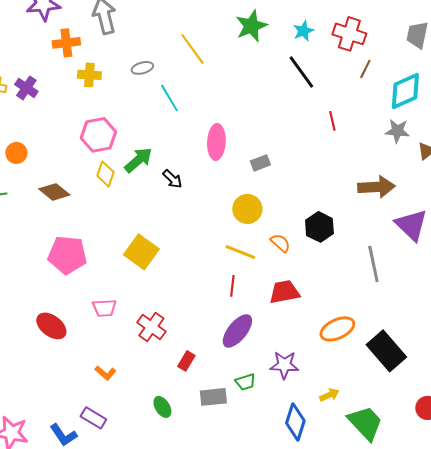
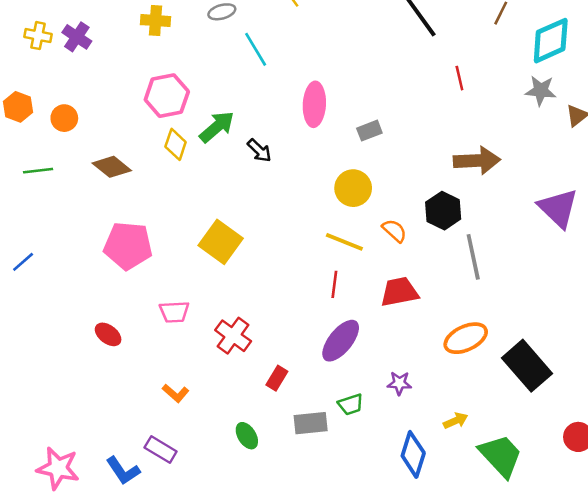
brown arrow: (376, 187) -> (477, 161), moved
gray line: (373, 264) -> (473, 257), moved
red ellipse: (51, 326) -> (108, 334), size x0.7
purple star: (284, 365) -> (399, 383), size x0.7

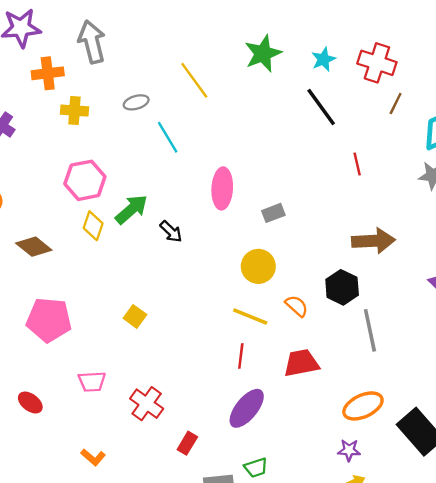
yellow square: (221, 242) -> (135, 316), size x0.6
purple star: (399, 383) -> (349, 450), moved

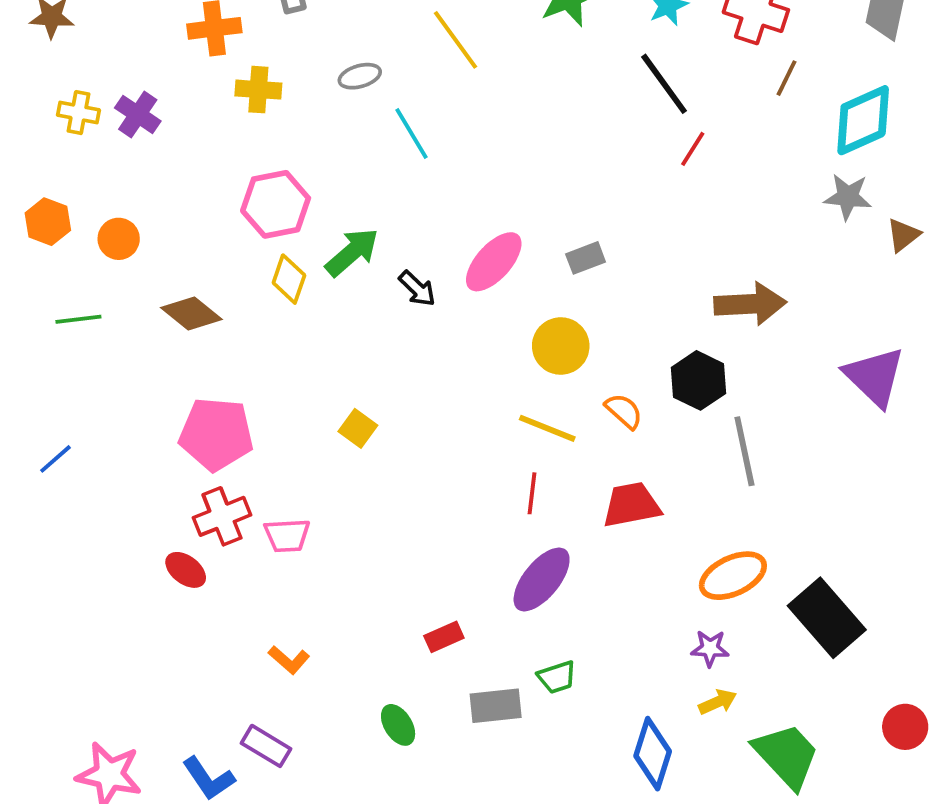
red line: (357, 164) -> (693, 149), moved, turned 45
pink ellipse: (222, 188) -> (494, 262), moved, turned 39
red cross: (147, 404) -> (222, 516), moved, turned 32
red rectangle: (187, 443) -> (444, 637), turned 35

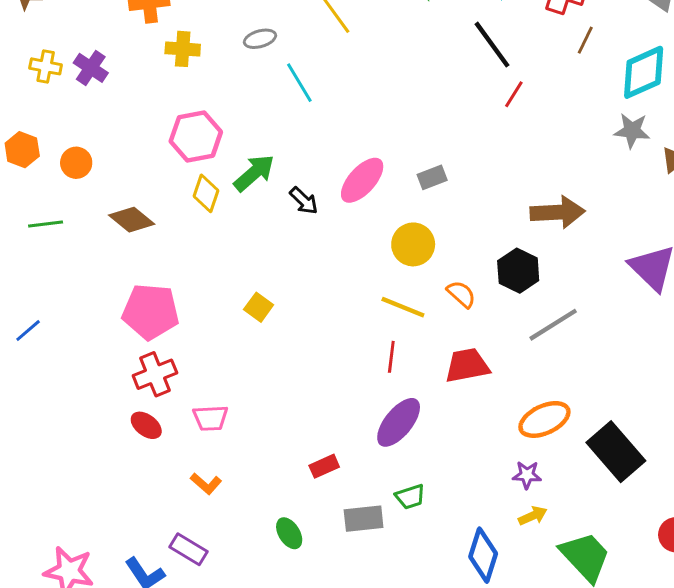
gray line: (744, 451) -> (553, 325), turned 70
pink trapezoid: (287, 535) -> (210, 418), moved
red ellipse: (186, 570) -> (146, 425), moved

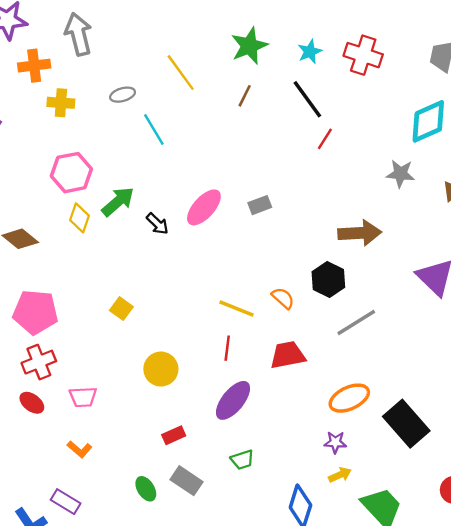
brown line: (585, 40) -> (245, 96), moved
gray star: (632, 131) -> (400, 174), moved
yellow circle: (413, 244) -> (161, 369), moved
gray rectangle: (364, 519) -> (186, 481), moved, turned 40

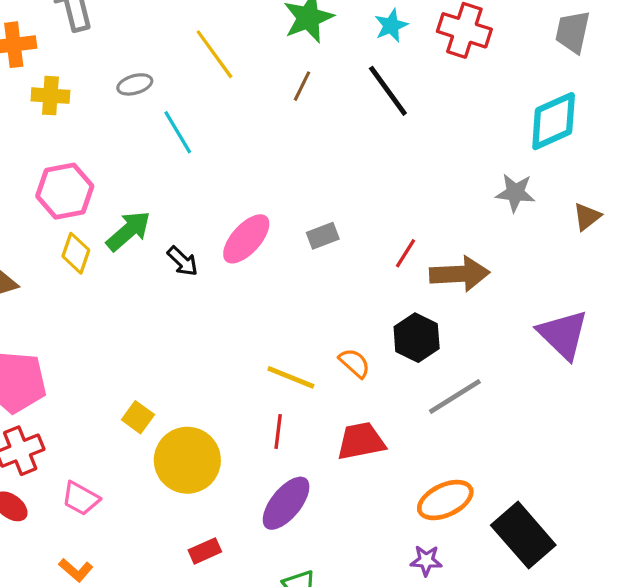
red line: (325, 139) -> (405, 253), moved
yellow square: (121, 309) -> (138, 417), moved
yellow circle: (161, 369) -> (187, 460), size x1.4
pink trapezoid: (83, 397) -> (81, 498), turned 32

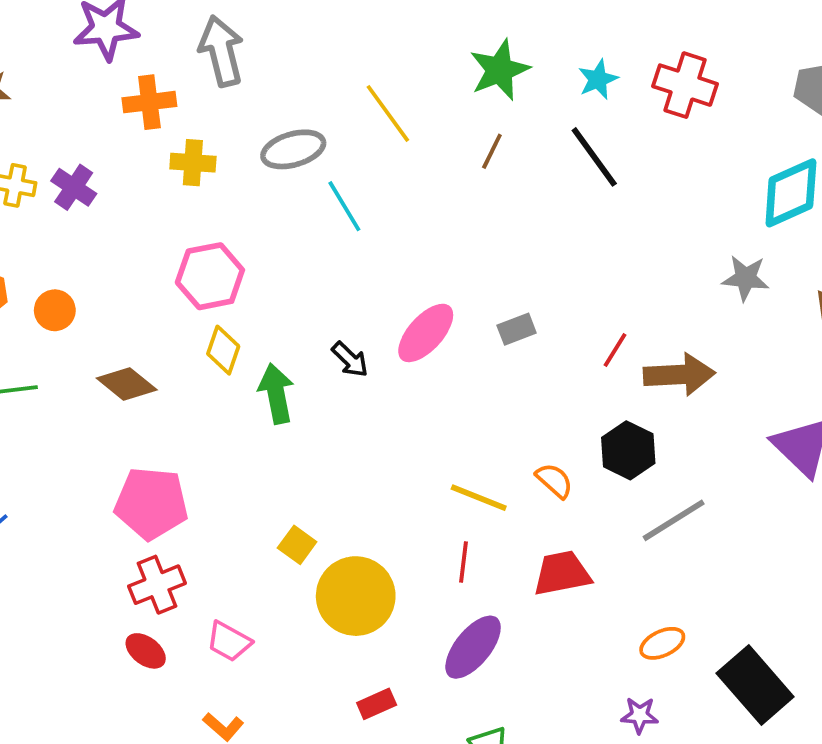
gray ellipse: (135, 84) -> (293, 149), size x1.5
green arrow: (128, 231) -> (276, 394), moved, turned -60
orange ellipse: (445, 500) -> (662, 643), size x0.7

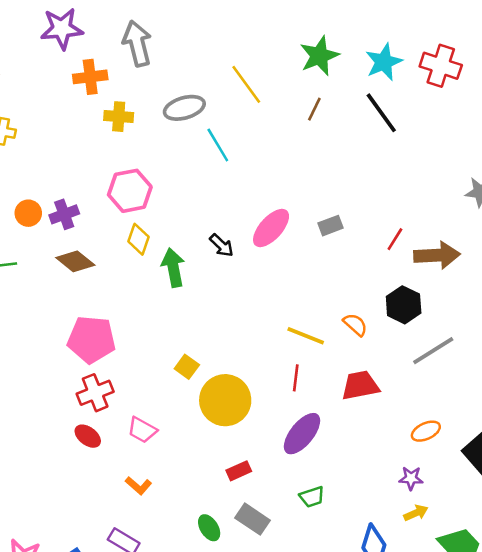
cyan star: (598, 79) -> (384, 62), size x1.4
purple cross: (74, 187) -> (64, 214), moved, turned 36

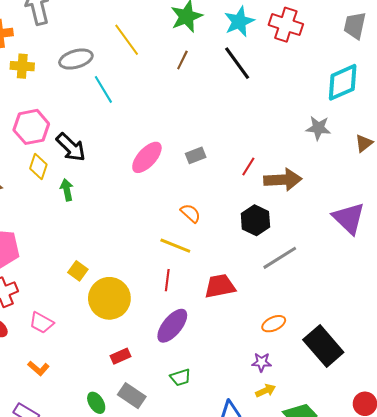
black arrow: (221, 245) -> (71, 147), moved, size x1.5
green arrow: (173, 268) -> (67, 190), size x0.7
orange semicircle: (355, 325) -> (191, 213), moved

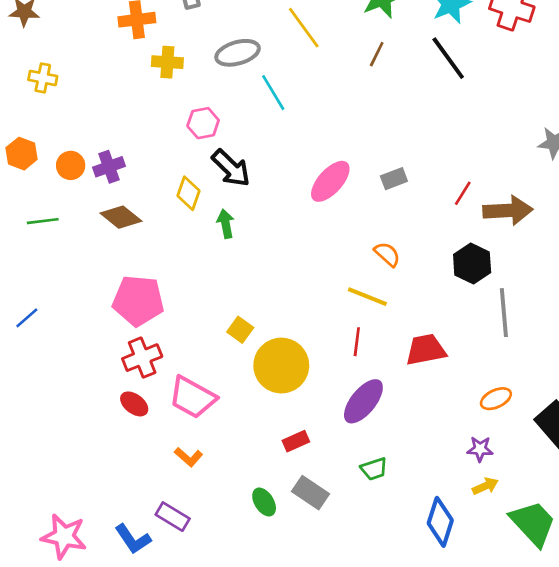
pink hexagon: (31, 127) -> (203, 123), moved, size x0.7
gray line: (280, 258) -> (504, 313), turned -63
pink trapezoid: (41, 323) -> (193, 397), size x1.5

